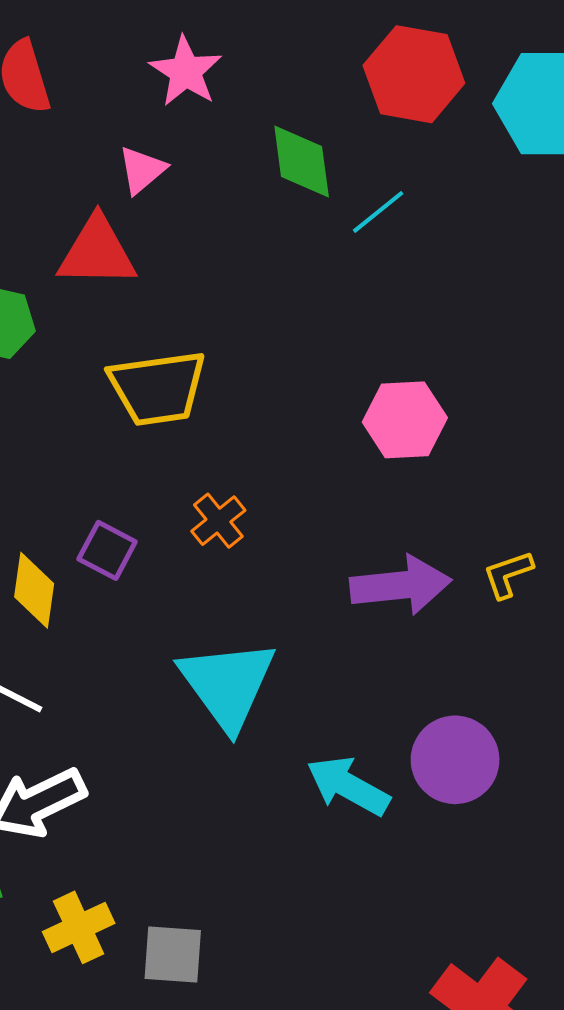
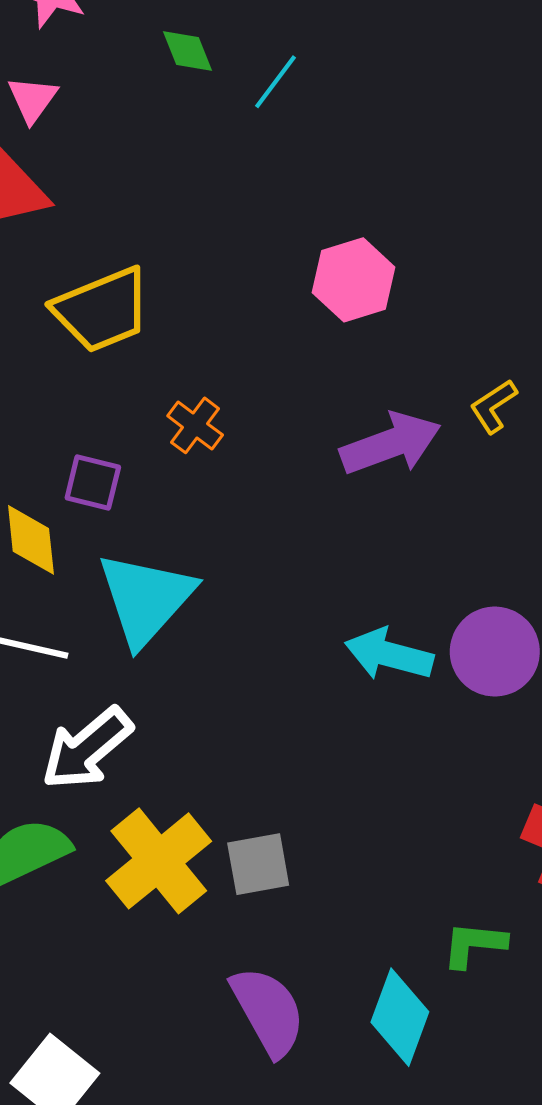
green diamond: (302, 161) -> (187, 51), size x0.7
cyan triangle: (227, 684) -> (146, 599), moved, turned 32
purple circle: (455, 760) -> (495, 652), moved
yellow cross: (79, 927) -> (159, 861), size x1.5

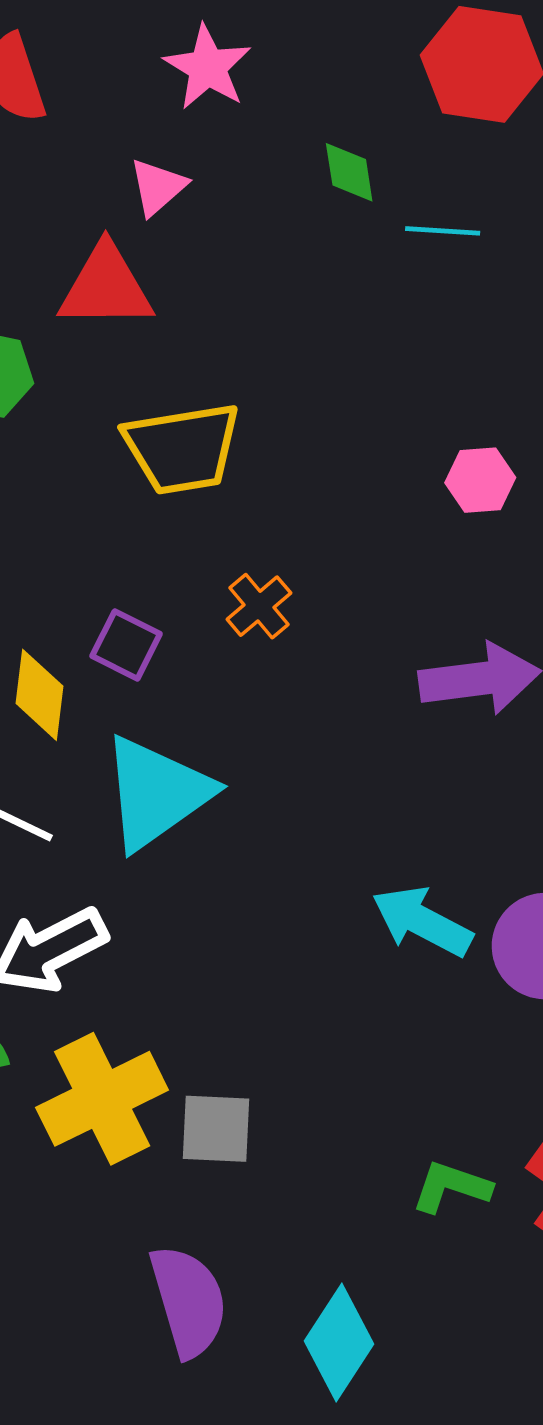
cyan line: (275, 82) -> (443, 231), turned 44
pink hexagon: (354, 280) -> (480, 480), size x0.7
green L-shape: (474, 944) -> (451, 1187), moved

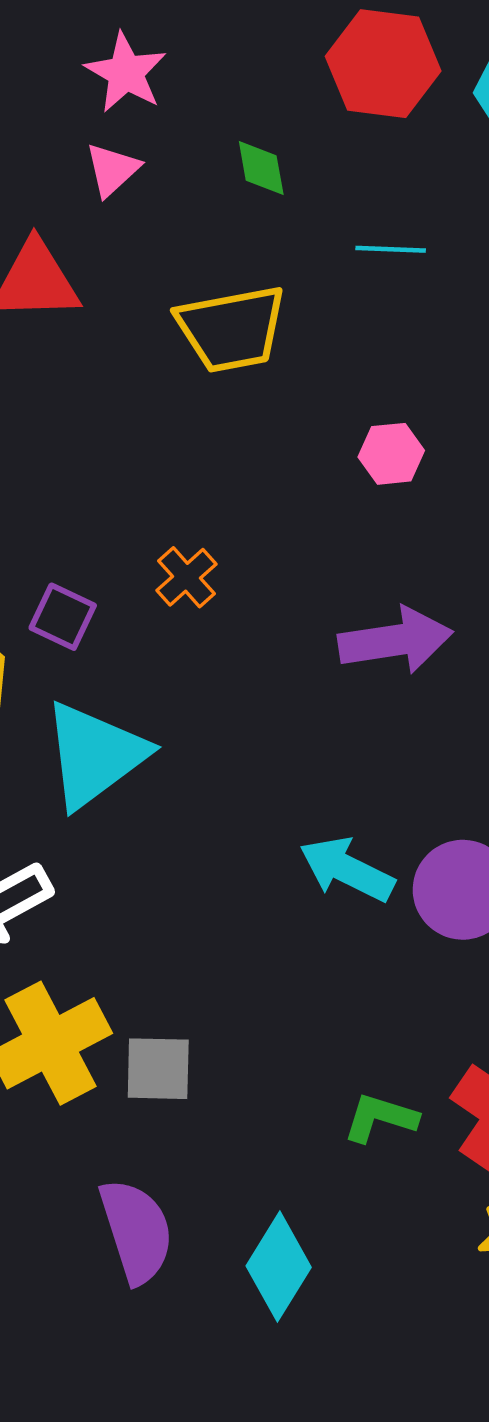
pink triangle: (158, 187) -> (112, 170), moved
cyan line: (443, 231) -> (391, 249), moved
yellow trapezoid: (182, 448) -> (232, 329), moved

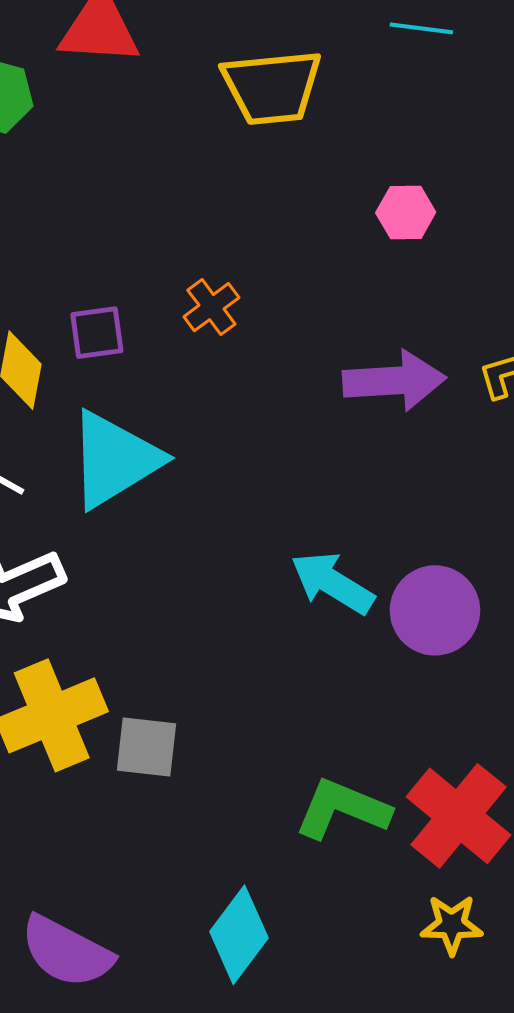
purple square: (63, 617) -> (97, 333), turned -38
green L-shape: (380, 1118) -> (342, 809), size x1.4
purple semicircle: (136, 1231) -> (67, 952), moved, turned 130

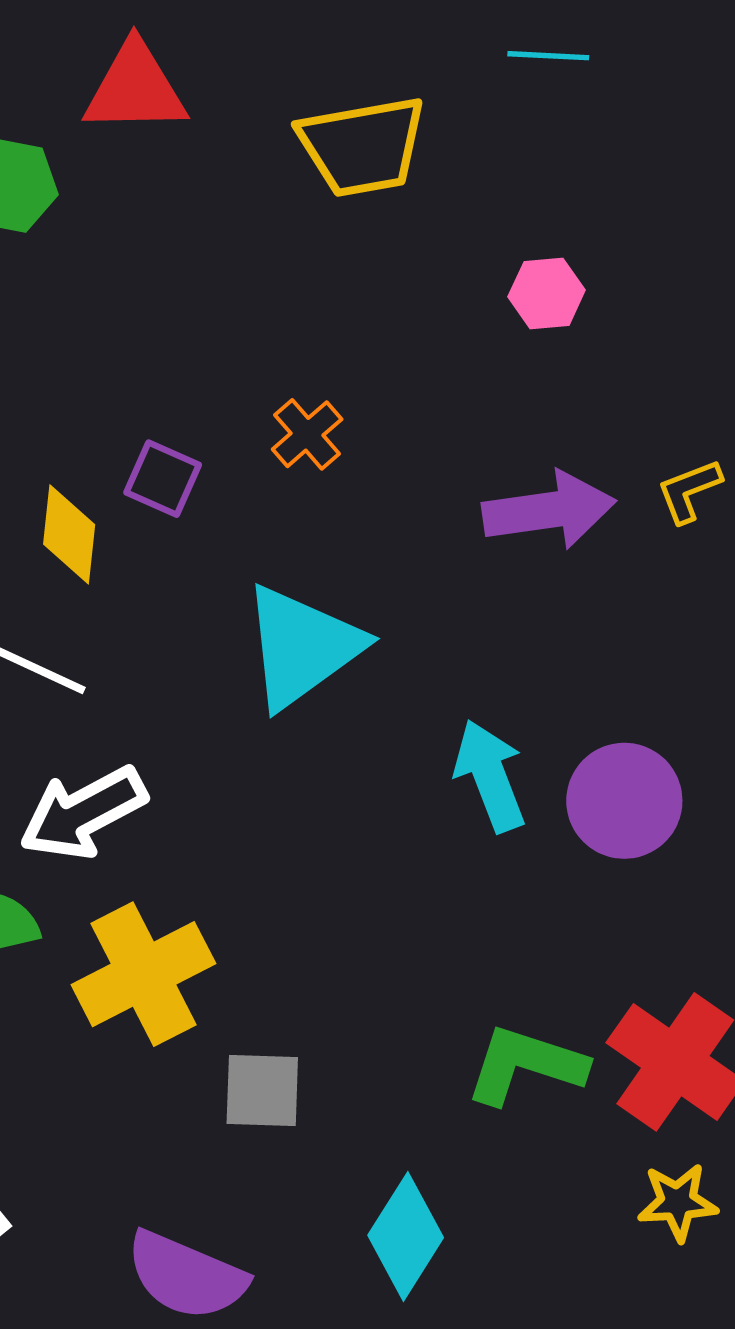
purple square: (97, 333) -> (163, 479), turned 36
cyan triangle: (114, 460) -> (302, 647), moved
cyan arrow: (332, 583) -> (490, 776), turned 42
gray square: (147, 747) -> (262, 1091), moved

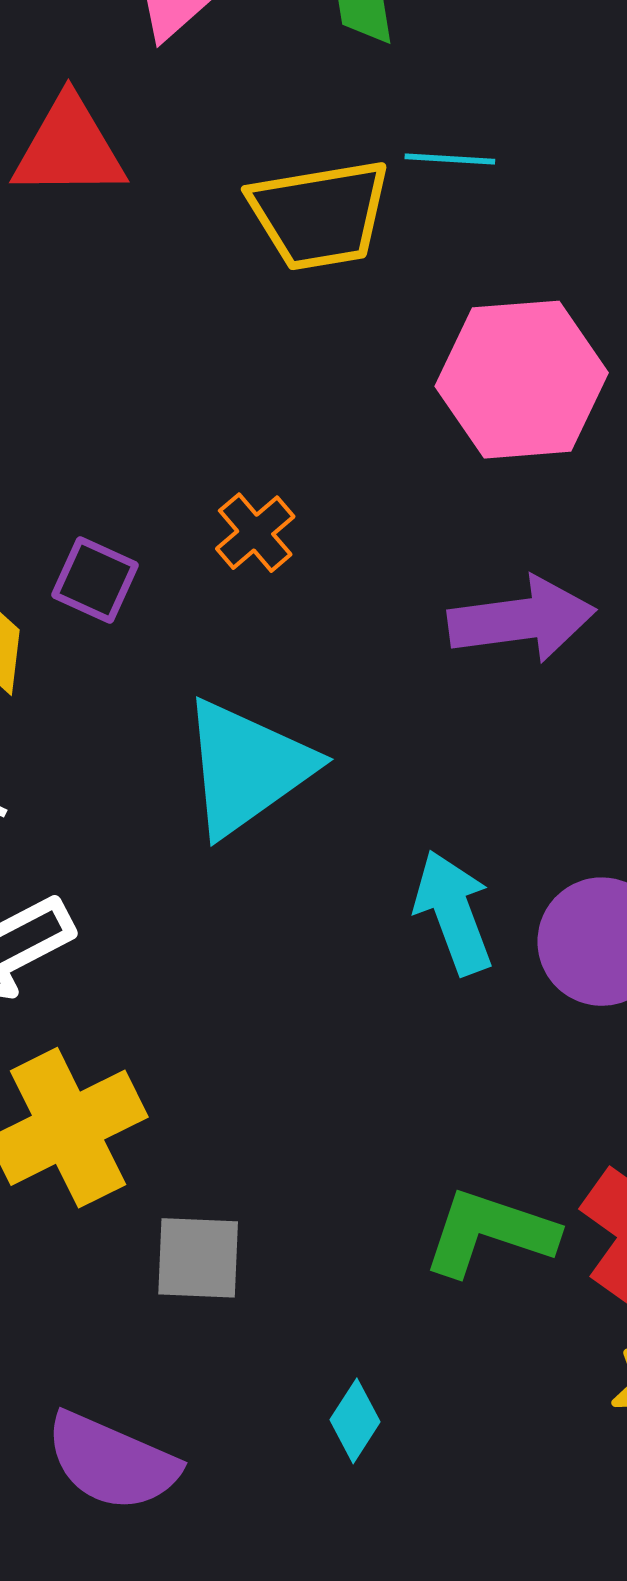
cyan line: (548, 56) -> (450, 159), moved
pink hexagon: (547, 293) -> (522, 380), size x2.0
cyan diamond: (406, 1236) -> (355, 1421), size x0.6

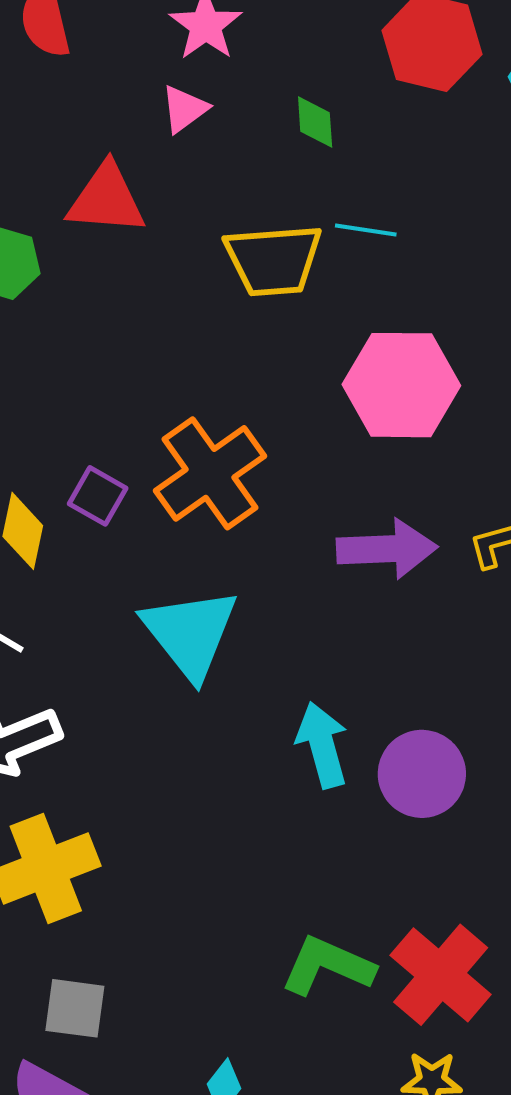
orange cross: (255, 533) -> (210, 473), size x2.0
cyan triangle: (247, 767) -> (190, 633), turned -38
gray square: (198, 1258) -> (75, 1008), moved

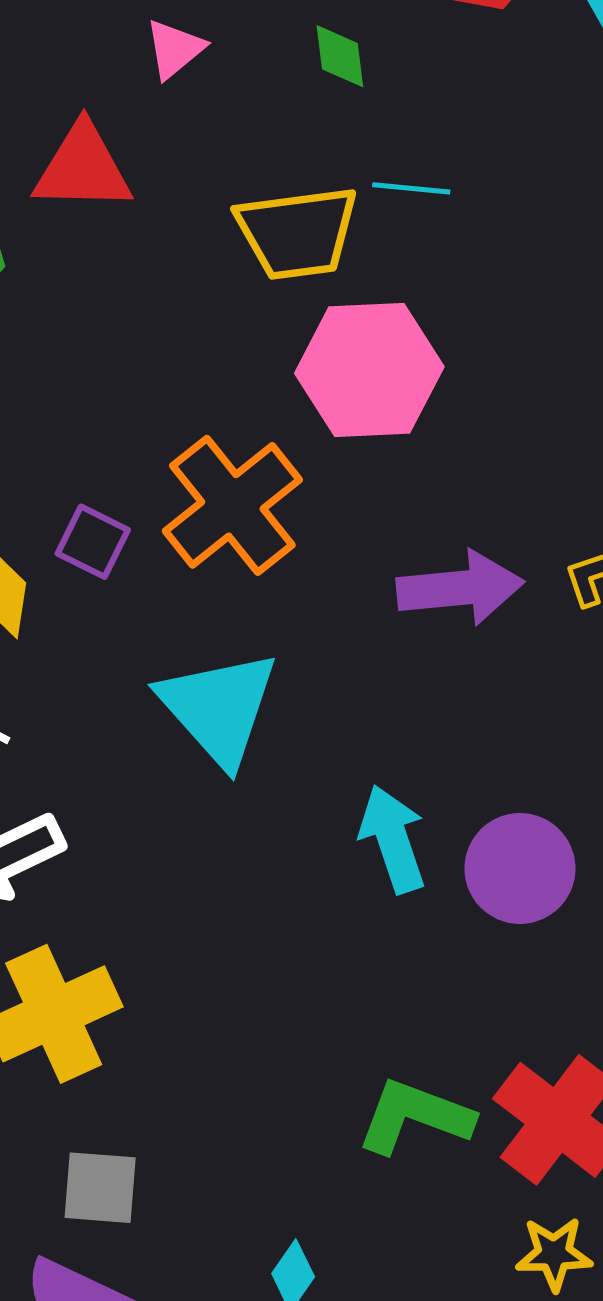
pink hexagon: (401, 385) -> (369, 370), moved

